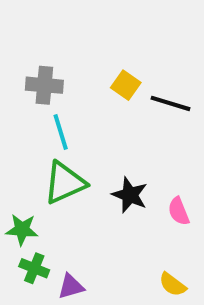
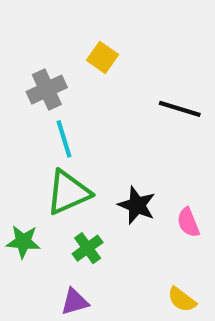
gray cross: (44, 85) -> (47, 90), turned -30
yellow square: (126, 85) -> (103, 57), moved
green cross: (34, 268) -> (88, 248), moved, turned 32

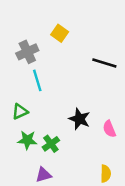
green triangle: (68, 192) -> (20, 111), moved, size x0.6
green star: (23, 242) -> (27, 140), moved
yellow semicircle: (182, 300) -> (106, 174), turned -126

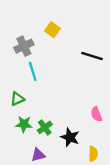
black star: (79, 119) -> (70, 137), moved

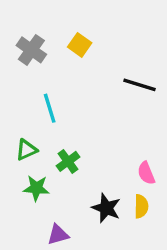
gray cross: (24, 46) -> (31, 50), moved, turned -30
green cross: (45, 127) -> (68, 161), moved
yellow semicircle: (93, 154) -> (141, 206), moved

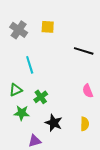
yellow square: (80, 45) -> (48, 27), turned -32
pink semicircle: (146, 173) -> (88, 91), moved
black star: (106, 208) -> (54, 123), moved

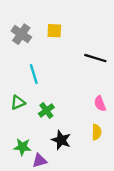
green star: (22, 113) -> (22, 147), moved
yellow semicircle: (85, 124) -> (97, 132), moved

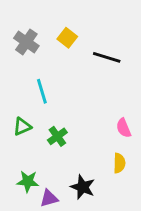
yellow square: (54, 31) -> (67, 38), turned 35
black line: (95, 58) -> (107, 57), moved
black star: (61, 140) -> (83, 187), moved

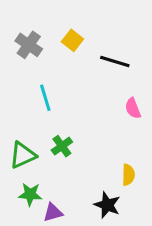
green triangle: (22, 126) -> (23, 155), moved, size x1.4
pink semicircle: (124, 128) -> (133, 108), moved
black star: (83, 187) -> (107, 205), moved

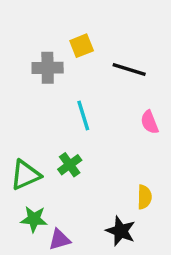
yellow square: (72, 40) -> (82, 46), turned 30
gray cross: (29, 45) -> (48, 68), moved, turned -36
cyan line: (45, 98) -> (83, 115), moved

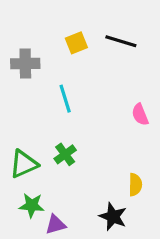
gray cross: (48, 68) -> (25, 64), moved
black line: (129, 70) -> (121, 41), moved
cyan line: (83, 115) -> (65, 99), moved

